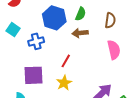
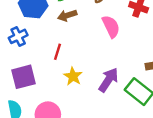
yellow star: (64, 83) -> (73, 76), moved

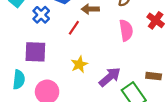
blue cross: (18, 36) -> (41, 15), turned -35
red line: (58, 52) -> (74, 28), moved

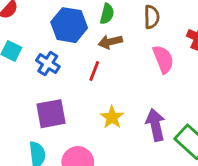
purple arrow: (110, 77) -> (155, 125), turned -50

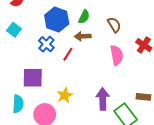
brown semicircle: (152, 17) -> (114, 25), turned -42
blue cross: (48, 64) -> (46, 44), moved
yellow star: (112, 117) -> (65, 95), moved

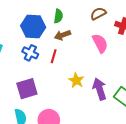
brown semicircle: (114, 25) -> (98, 14), moved, turned -70
yellow star: (65, 95) -> (76, 80), moved

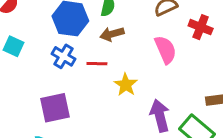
red line: (54, 56) -> (97, 64), turned 72
yellow star: (76, 80) -> (126, 85), moved

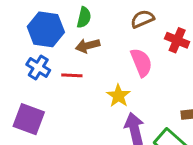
yellow star: (126, 85) -> (118, 96), moved
purple square: (55, 108) -> (29, 119), turned 32

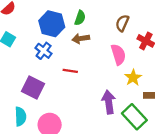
brown semicircle: (142, 19) -> (122, 23), turned -49
red line: (72, 75) -> (70, 71), moved
yellow star: (118, 96) -> (133, 78), moved

